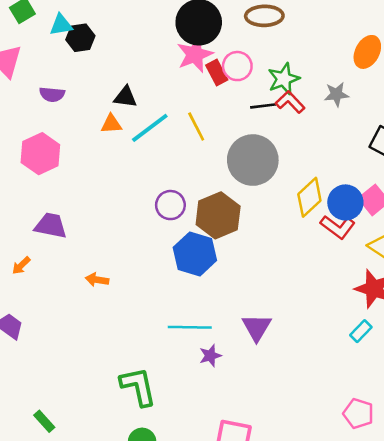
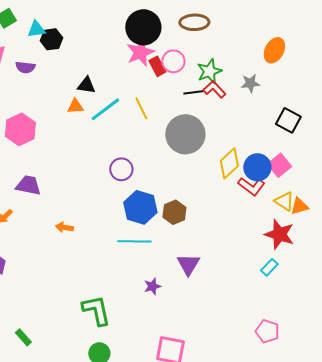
purple semicircle: (52, 94) -> (25, 67), moved
brown hexagon: (218, 215) -> (174, 212), moved, size x0.7
cyan line: (190, 327) -> (134, 241), moved

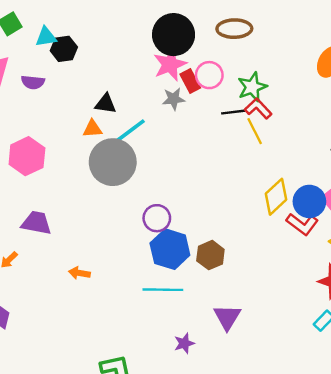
gray star: (250, 83) -> (174, 99), moved
yellow line: (141, 108) -> (255, 131), moved
gray circle: (185, 134) -> (113, 162), moved
purple circle: (121, 169) -> (157, 218), moved

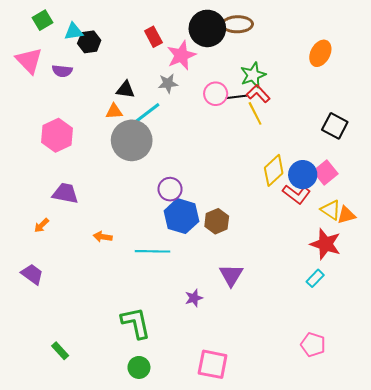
black circle: (174, 35) -> (207, 28), moved
pink circle: (209, 75) -> (216, 94), moved
red rectangle: (190, 81) -> (153, 37), moved
gray star: (174, 99) -> (168, 83), moved
cyan line: (163, 290) -> (152, 251), moved

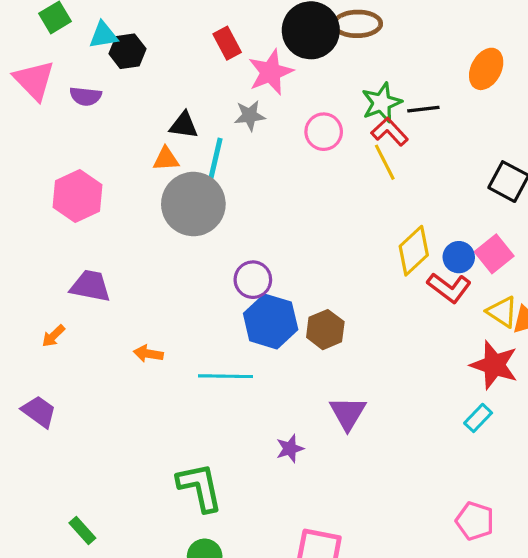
black line: (236, 97) -> (423, 109), moved
cyan line: (145, 114) -> (214, 164), turned -40
blue circle: (303, 175) -> (459, 257), size x0.7

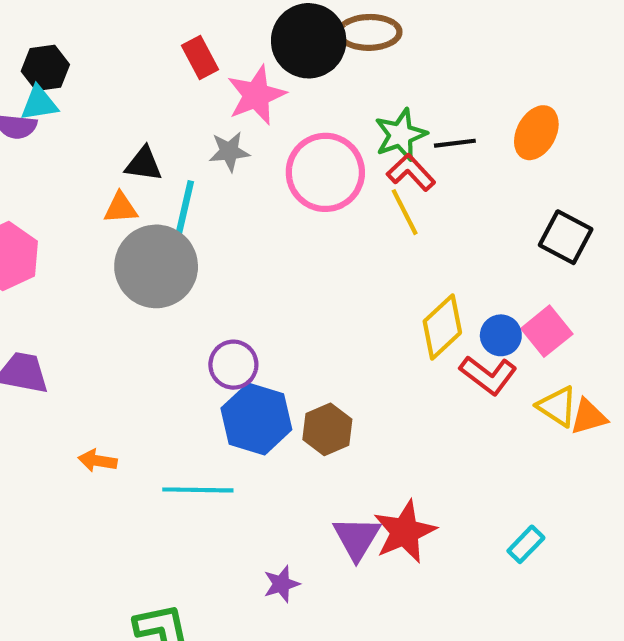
cyan triangle: (103, 35) -> (39, 103), moved
black hexagon: (127, 51) -> (45, 68), moved
orange ellipse: (486, 69) -> (536, 133), moved
pink circle: (324, 132) -> (325, 172), size x1.6
red star: (494, 365) -> (405, 532), moved, turned 30

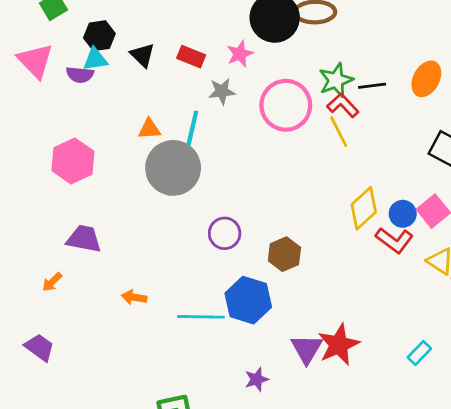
red rectangle: (200, 57) -> (191, 57), moved, turned -40
pink star: (256, 95) -> (240, 54), size x0.7
black triangle: (144, 164) -> (142, 55), moved, turned 36
blue hexagon: (256, 419) -> (248, 300), moved
brown hexagon: (327, 429) -> (284, 254), moved

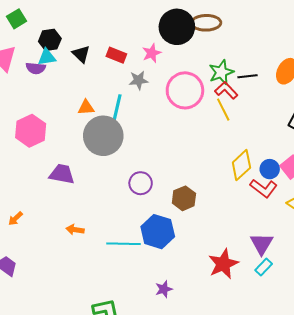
purple trapezoid: (84, 239) -> (62, 174), moved
purple triangle: (307, 349) -> (262, 244), moved
cyan rectangle: (419, 353) -> (264, 267), moved

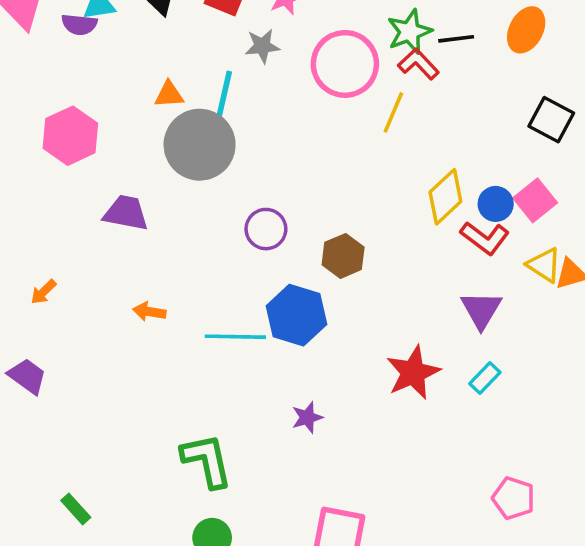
yellow line: (223, 110) -> (393, 112), moved, turned 50
purple triangle: (262, 244) -> (481, 310), moved

